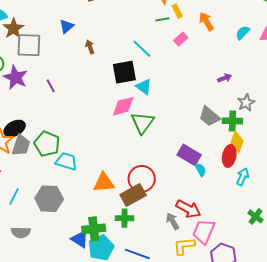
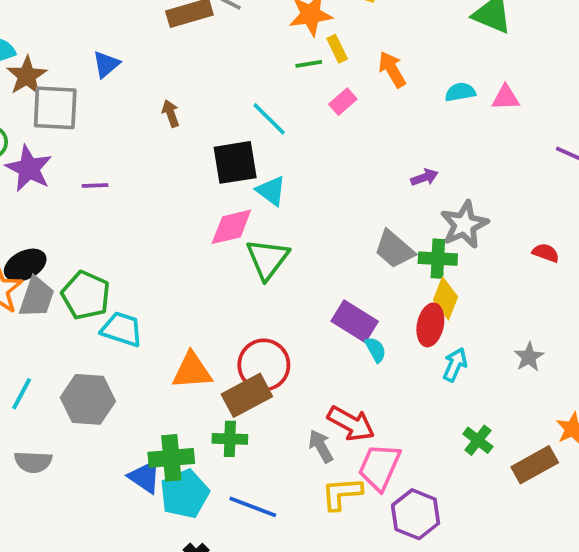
blue triangle: (66, 26) -> (106, 64), moved
cyan semicircle: (243, 33) -> (460, 92), turned 35
purple line: (51, 86) -> (95, 185), turned -64
gray star: (246, 103) -> (464, 225), size x1.4

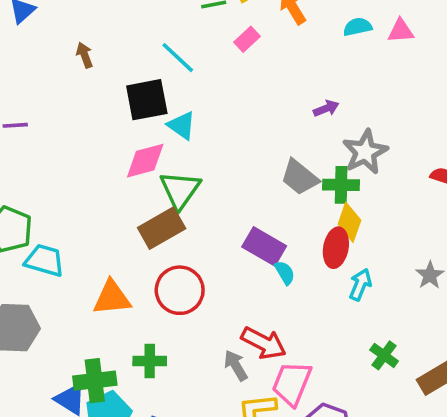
brown rectangle: (247, 395) -> (162, 228), moved

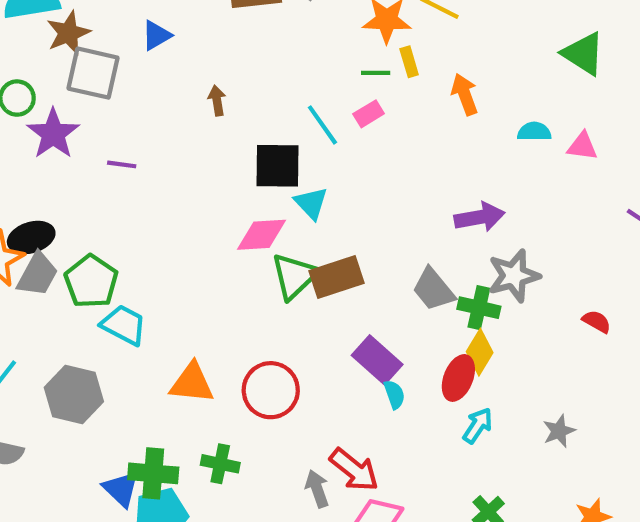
pink rectangle: (247, 39) -> (369, 114), moved
purple arrow: (326, 108) -> (480, 217), size x1.6
brown rectangle: (162, 228) -> (336, 277), moved

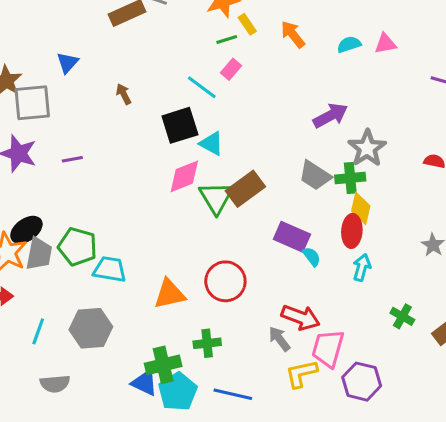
cyan arrow: (478, 426) -> (362, 268), moved

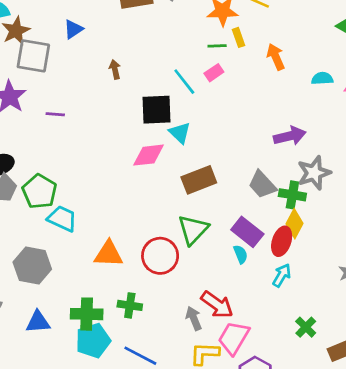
green triangle: (216, 198) -> (193, 230), moved
purple rectangle: (292, 237) -> (247, 232), moved
blue triangle: (145, 383) -> (38, 322), moved, turned -45

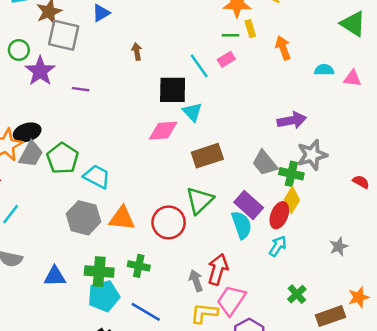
cyan trapezoid: (62, 219) -> (97, 177), moved
cyan semicircle: (241, 254) -> (242, 225), size x1.6
gray hexagon: (32, 266) -> (83, 218), moved
red arrow: (217, 305) -> (218, 269), turned -112

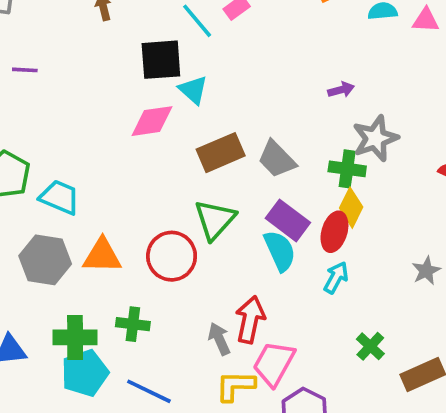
purple arrow: (292, 120) -> (341, 90), size x0.6
gray trapezoid: (265, 163) -> (277, 159), moved

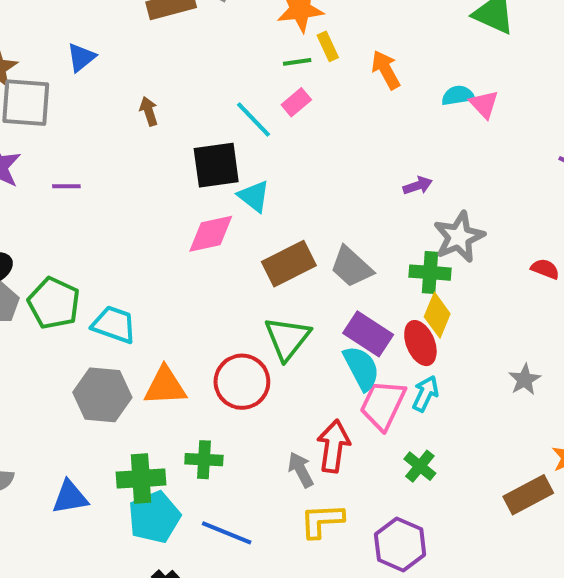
pink triangle: (426, 20) -> (484, 104), moved, turned 48
red ellipse: (334, 232) -> (420, 343), turned -36
green cross: (370, 346) -> (420, 466), moved
pink trapezoid: (274, 364) -> (383, 405), moved

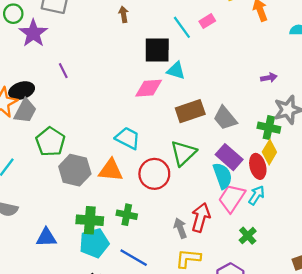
purple line: (66, 186) -> (63, 71), moved, turned 56
cyan triangle: (254, 196) -> (176, 71), turned -30
green pentagon: (54, 303) -> (50, 142), moved
cyan trapezoid: (114, 325) -> (128, 138), moved
blue triangle: (70, 497) -> (46, 238), moved

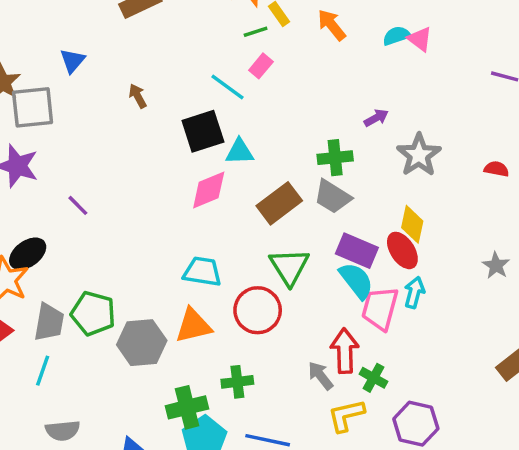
gray trapezoid: (25, 111) -> (49, 322), moved
green cross: (269, 128) -> (335, 158), moved
green cross: (248, 236) -> (373, 378), moved

